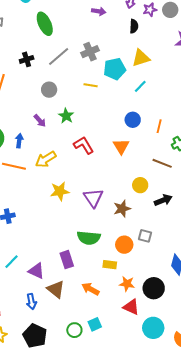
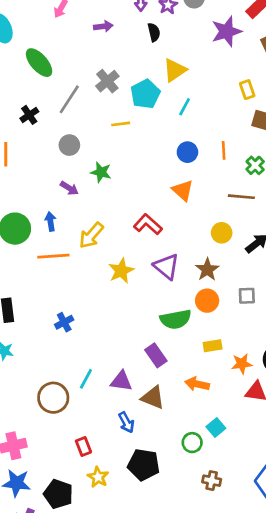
red L-shape: (84, 145) -> (148, 224), moved
orange circle: (124, 245) -> (207, 301), moved

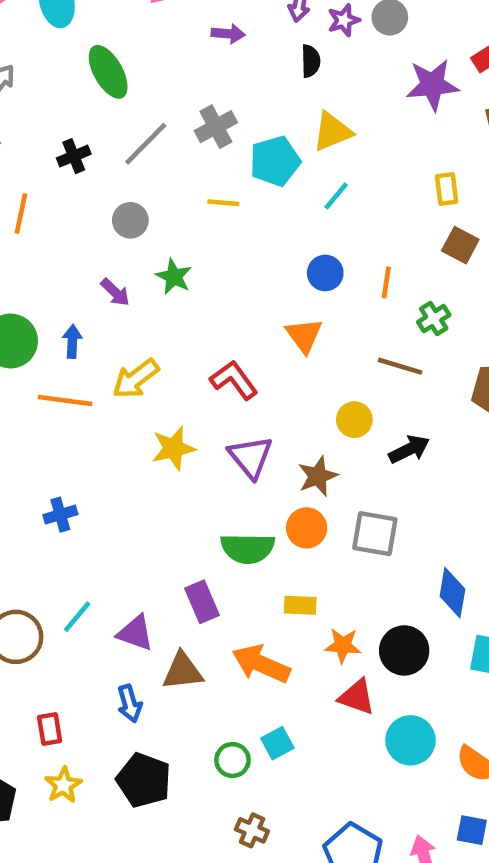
gray square: (247, 296) -> (375, 534), size x1.5
orange arrow: (197, 384) -> (261, 664), size x1.4
brown triangle: (153, 398) -> (183, 671), turned -40

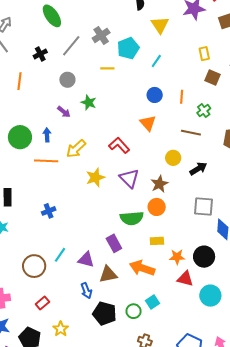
yellow triangle: (332, 132) -> (160, 25), moved, turned -36
gray square: (375, 534) -> (204, 207), moved
red rectangle: (50, 729) -> (42, 303), moved, turned 64
black pentagon: (144, 780) -> (105, 313), moved

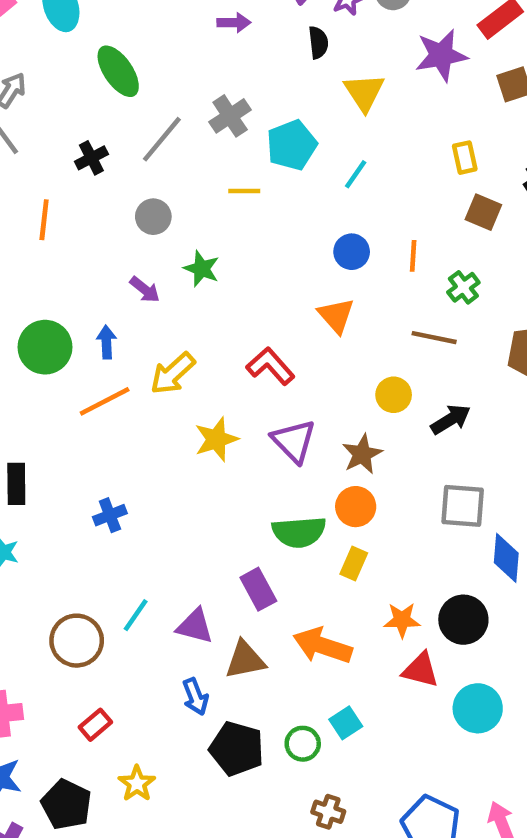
orange line: (46, 161) -> (105, 401), turned -30
yellow rectangle: (157, 241) -> (354, 563), moved, turned -64

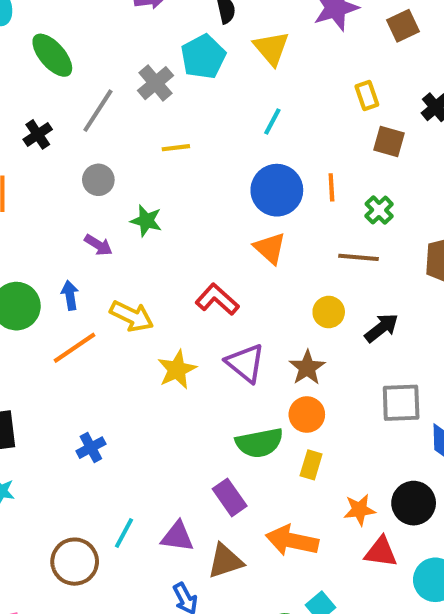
cyan pentagon: (292, 145) -> (203, 57), moved
blue circle: (352, 252) -> (277, 190), size x1.6
yellow arrow: (173, 374) -> (132, 316), turned -105

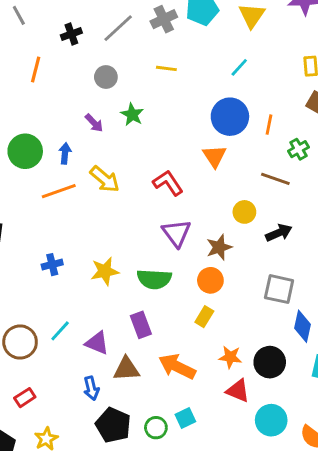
yellow star: (177, 370) -> (105, 271), moved
green semicircle: (259, 443) -> (154, 279), moved

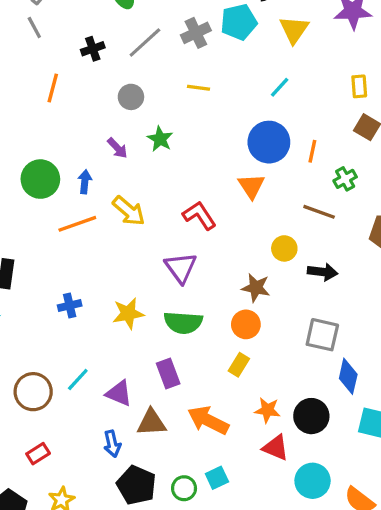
purple triangle: (176, 233) -> (181, 268), moved
black arrow: (279, 233) -> (323, 272), turned 30
brown star: (219, 247) -> (256, 288), turned 30

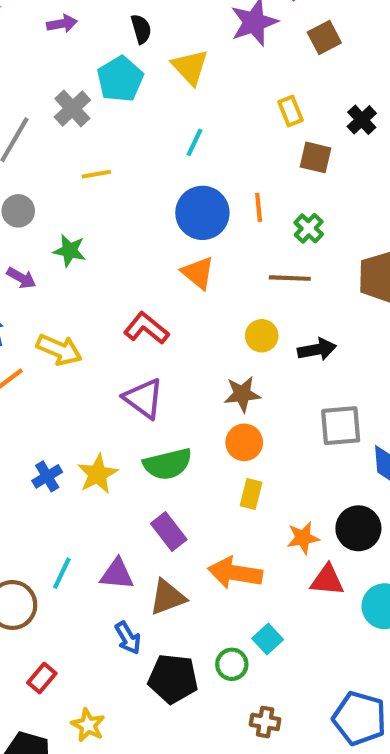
blue cross: (70, 306) -> (47, 476), moved

